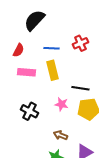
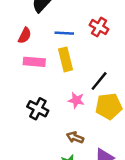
red cross: (80, 43) -> (99, 27), turned -35
black line: (80, 88) -> (99, 81), turned -60

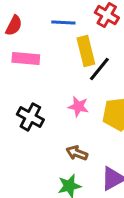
yellow rectangle: (65, 59) -> (86, 51), moved
black line: (99, 81) -> (99, 69), moved

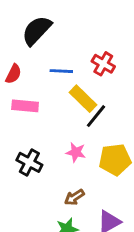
yellow rectangle: (86, 51) -> (83, 99), turned -32
brown arrow: (77, 153) -> (74, 197), turned -54

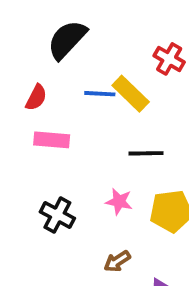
red cross: (103, 64) -> (169, 59), moved
yellow rectangle: (83, 99) -> (131, 94), moved
black line: (96, 116) -> (146, 153), turned 50

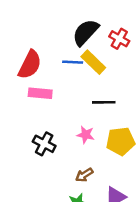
black semicircle: (67, 40) -> (86, 32), moved
red semicircle: (36, 97) -> (30, 65), size x1.6

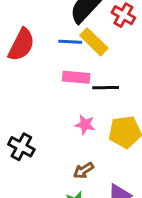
pink rectangle: (40, 93) -> (76, 77), moved
black cross: (44, 144) -> (21, 147), moved

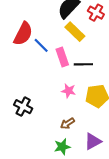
blue line: (70, 42) -> (41, 45), moved, turned 42
pink rectangle: (76, 77) -> (62, 57), turned 66

